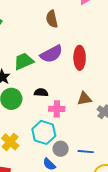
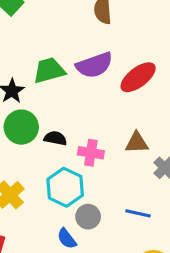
red ellipse: (80, 58) -> (138, 77), turned 45
black semicircle: (41, 93) -> (55, 138), moved
blue line: (86, 152) -> (138, 213), moved

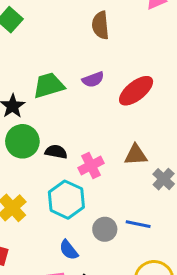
purple semicircle: (94, 65) -> (93, 80), size x0.6
pink cross: (91, 153) -> (91, 166), turned -35
gray circle: (88, 217) -> (105, 229), moved

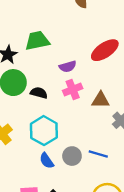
purple semicircle: (93, 80) -> (68, 66), moved
pink cross: (91, 166) -> (73, 89), moved
blue semicircle: (69, 250) -> (47, 161), moved

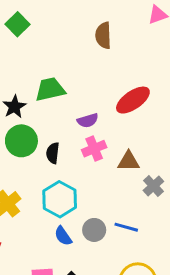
black semicircle: (39, 93) -> (53, 153), turned -98

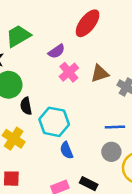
black semicircle: (53, 153) -> (26, 106), moved
gray circle: (94, 230) -> (111, 152), moved
blue semicircle: (63, 236) -> (67, 150), turned 30

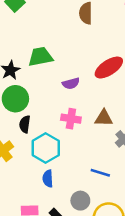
pink cross: (69, 72) -> (71, 119), moved, turned 30
gray circle: (111, 152) -> (80, 201), moved

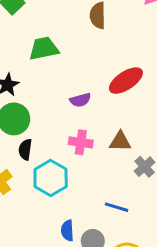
green trapezoid: (40, 57) -> (44, 49), moved
blue semicircle: (48, 179) -> (67, 231), moved

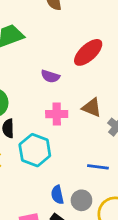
purple semicircle: (80, 100) -> (50, 76), turned 42
brown triangle: (120, 141) -> (92, 108), turned 30

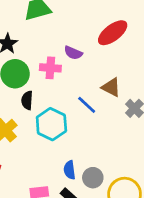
pink cross: (57, 114) -> (50, 68), moved
blue line: (98, 167) -> (87, 105), moved, turned 30

